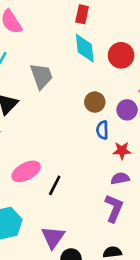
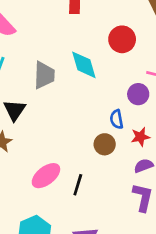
cyan diamond: (85, 48) -> (84, 65), moved
gray trapezoid: (41, 76) -> (44, 75), turned 32
brown circle: (95, 102) -> (105, 144), moved

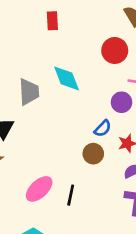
red circle: (122, 39) -> (115, 50), moved
blue semicircle: (117, 119) -> (103, 128), turned -120

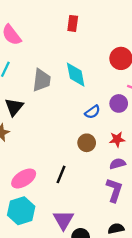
blue semicircle: (103, 128) -> (93, 112), moved
pink ellipse: (39, 189) -> (24, 179), moved

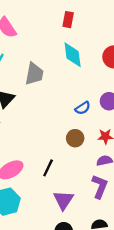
cyan diamond: (76, 75) -> (73, 55), moved
purple triangle: (63, 220) -> (63, 200), moved

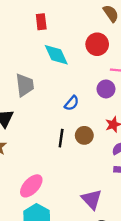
blue semicircle: (83, 108) -> (72, 103), moved
black line: (48, 168) -> (61, 138), moved

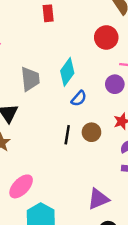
cyan diamond: (56, 55) -> (67, 72), moved, turned 60
pink ellipse: (31, 186) -> (21, 186), moved
purple triangle: (92, 199) -> (98, 199), turned 50

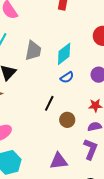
brown circle: (91, 132) -> (67, 120), moved

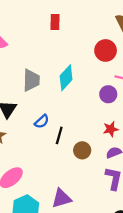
blue semicircle: (67, 77) -> (42, 121), moved
purple triangle: (59, 161) -> (61, 198), moved

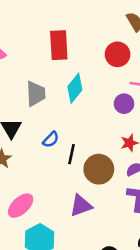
red rectangle: (55, 22) -> (59, 45), moved, size x1.6
brown circle: (82, 150) -> (99, 169), size x1.5
purple triangle: (61, 198) -> (81, 206), moved

